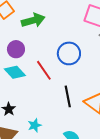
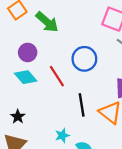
green arrow: (33, 20) -> (47, 22), turned 55
cyan star: (35, 125) -> (62, 135), moved

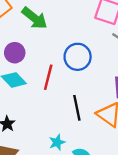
red line: (57, 76) -> (48, 77), turned 50

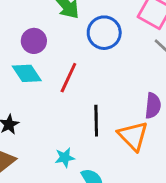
blue circle: (78, 57) -> (104, 33), moved

